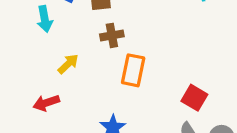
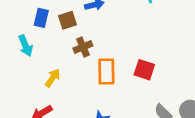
red square: (194, 98) -> (144, 70), moved

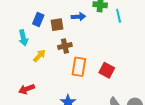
yellow arrow: (53, 78) -> (39, 56), moved

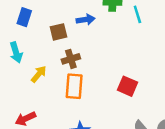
blue rectangle: (38, 20) -> (24, 17), moved
orange rectangle: (79, 67) -> (74, 86), moved

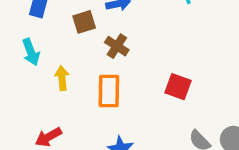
brown cross: (71, 59) -> (117, 46), moved, turned -36
yellow arrow: (39, 74) -> (62, 78), turned -42

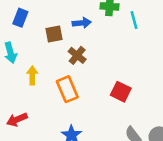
orange rectangle: (109, 91) -> (67, 89), turned -30

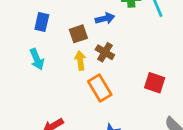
yellow arrow: (32, 75) -> (80, 61), moved

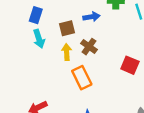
cyan arrow: (37, 59) -> (39, 39), moved
red square: (155, 83) -> (130, 65), moved

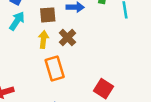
cyan arrow: (39, 39) -> (17, 21), turned -138
red square: (130, 65) -> (103, 89), moved

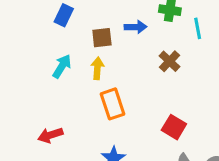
cyan arrow: (17, 21) -> (62, 66), moved
brown cross: (67, 38) -> (170, 61), moved

